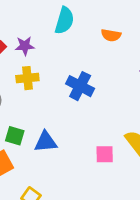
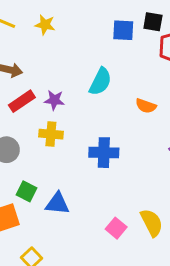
blue cross: (80, 86) -> (104, 153), turned -36
pink square: (105, 154) -> (116, 228), turned 30

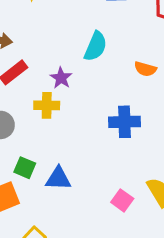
purple star: (54, 100) -> (61, 78), moved, turned 30
blue cross: (104, 153) -> (124, 122), moved

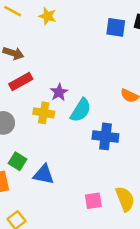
cyan semicircle: (96, 46) -> (81, 110), moved
pink square: (122, 200) -> (93, 201), turned 36

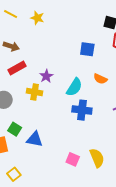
blue square: (116, 27) -> (87, 49), moved
cyan semicircle: (81, 110) -> (74, 87), moved
pink square: (93, 201) -> (73, 159), turned 32

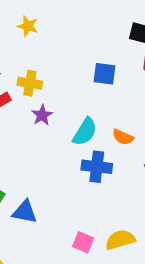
orange semicircle: (100, 79) -> (123, 137), moved
yellow cross: (35, 92) -> (30, 83), moved
yellow semicircle: (97, 158) -> (120, 240), turned -84

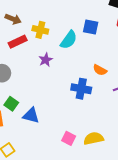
purple star: (42, 115) -> (46, 60), moved
cyan semicircle: (85, 132) -> (69, 40), moved

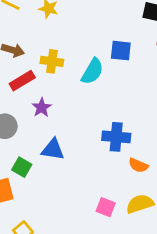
purple star: (46, 60) -> (42, 108), moved
orange semicircle: (100, 70) -> (138, 165), moved
blue triangle: (31, 115) -> (53, 149), moved

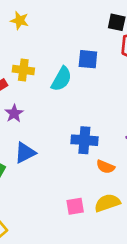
blue triangle: (53, 149) -> (25, 153), turned -35
pink square: (106, 207) -> (75, 206), turned -30

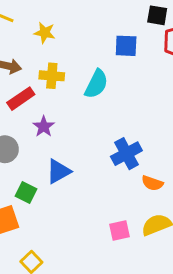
yellow star: (20, 20) -> (45, 33), moved
blue square: (88, 59) -> (126, 46), moved
blue cross: (84, 140) -> (126, 154), turned -30

